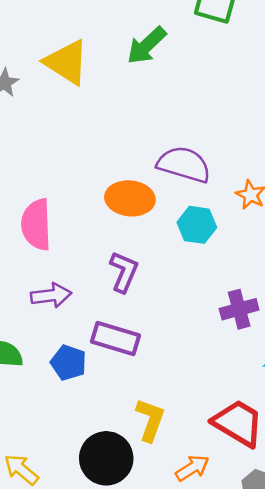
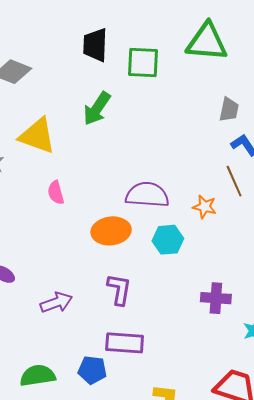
pink semicircle: (36, 225) -> (56, 193), moved, size x0.6
purple arrow: (51, 295) -> (56, 302), moved
purple cross: (239, 309) -> (216, 298), turned 32

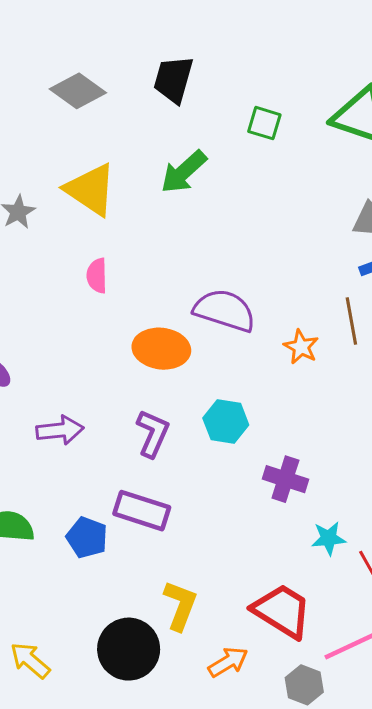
black trapezoid: (95, 45) -> (173, 79), moved
green square: (143, 63) -> (264, 123), size x0.7
cyan hexagon: (168, 240) -> (226, 422), moved

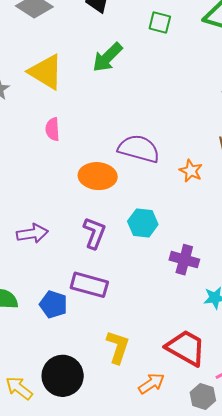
black circle: (129, 649) -> (63, 376), moved

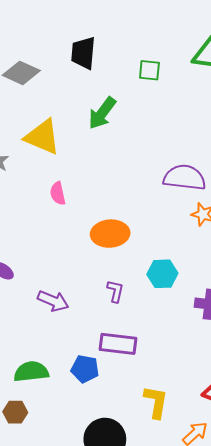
purple semicircle: (139, 149) -> (185, 178), moved
purple arrow: (32, 233) -> (53, 301), turned 40
purple L-shape: (94, 233) -> (115, 291), size x0.7

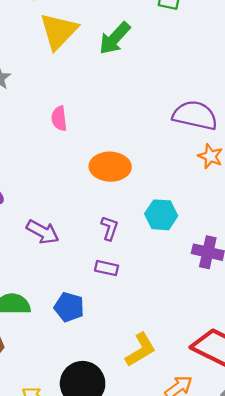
yellow triangle: (42, 137) -> (59, 31), moved, turned 45
purple rectangle: (118, 344) -> (107, 268), moved, size x0.6
yellow L-shape: (156, 402) -> (141, 350), turned 44

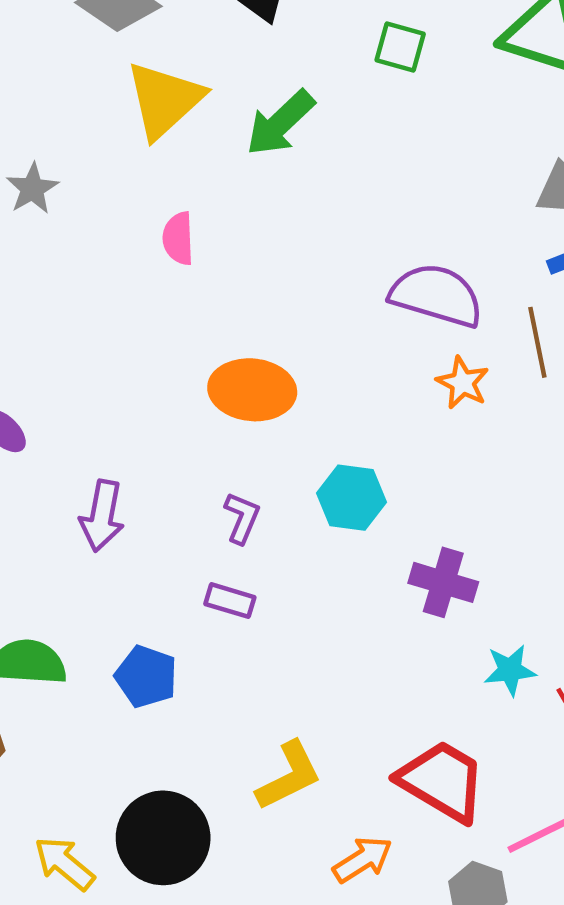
pink semicircle: (59, 118) -> (178, 238), moved
purple arrow: (43, 232) -> (102, 516), turned 68

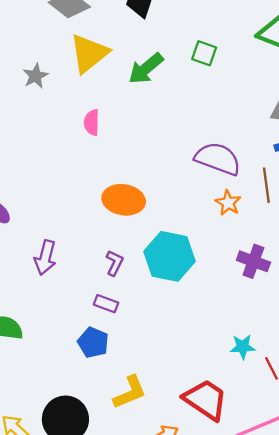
green square: (400, 47) -> (204, 53), moved
gray star: (32, 189) -> (36, 76), moved
cyan hexagon: (352, 498) -> (169, 256), size x1.5
purple cross: (443, 582) -> (253, 261), moved
blue pentagon: (146, 677) -> (93, 343), moved

